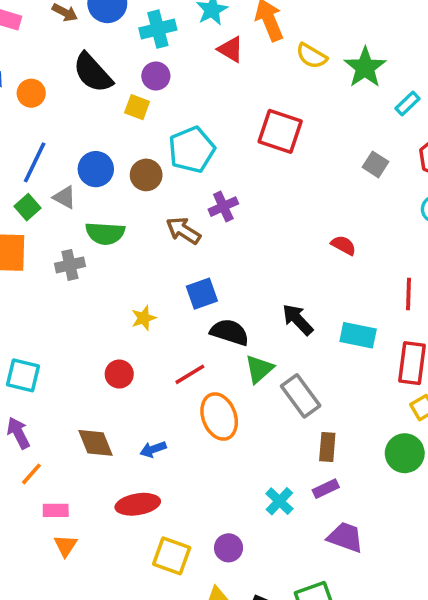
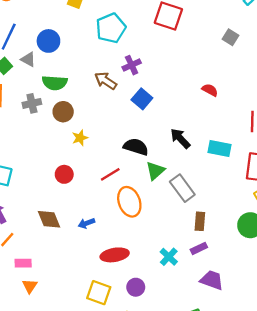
brown circle: (146, 175) -> (63, 112), moved
blue square: (202, 294) -> (142, 99), moved, turned -30
red ellipse: (138, 504) -> (115, 255), moved

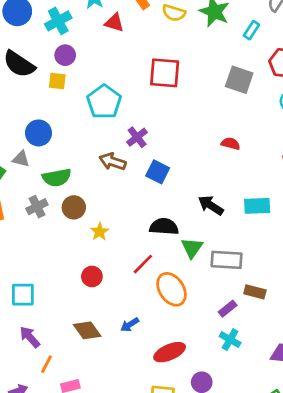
gray square: (230, 37) -> (239, 80), size x1.5
gray rectangle: (182, 188) -> (227, 260), turned -36
brown rectangle: (200, 221) -> (255, 292), turned -66
purple rectangle: (199, 248) -> (228, 309), moved

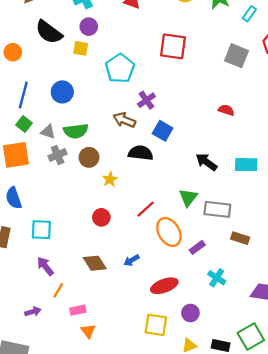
gray triangle: (21, 159) -> (48, 132), moved
black semicircle: (164, 227) -> (141, 153), moved
purple rectangle: (228, 309) -> (197, 247), moved

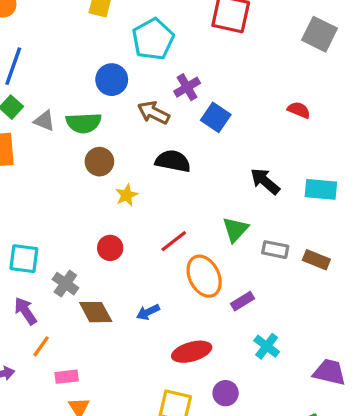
blue circle: (62, 92) -> (112, 80), moved
blue square: (163, 131) -> (216, 117), moved
gray cross: (58, 155) -> (65, 284), moved, turned -36
gray rectangle: (217, 209) -> (275, 250), size x0.7
brown rectangle: (240, 238) -> (316, 260), moved

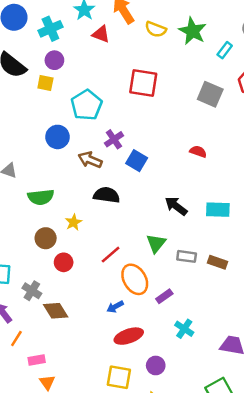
green semicircle: (84, 123) -> (41, 197), moved
brown circle: (99, 162) -> (46, 238), moved
blue arrow: (148, 312) -> (115, 307), moved

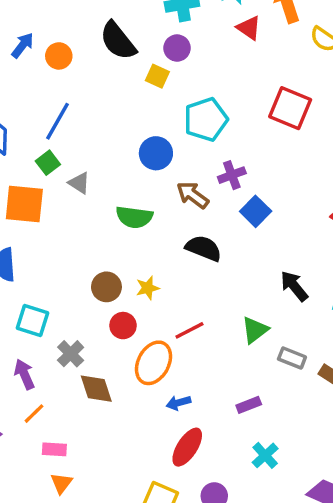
green semicircle: (41, 197) -> (134, 217), moved
yellow star: (74, 222) -> (148, 288), moved
orange ellipse: (135, 279) -> (153, 363), moved, turned 44
red ellipse: (129, 336) -> (187, 447), turned -52

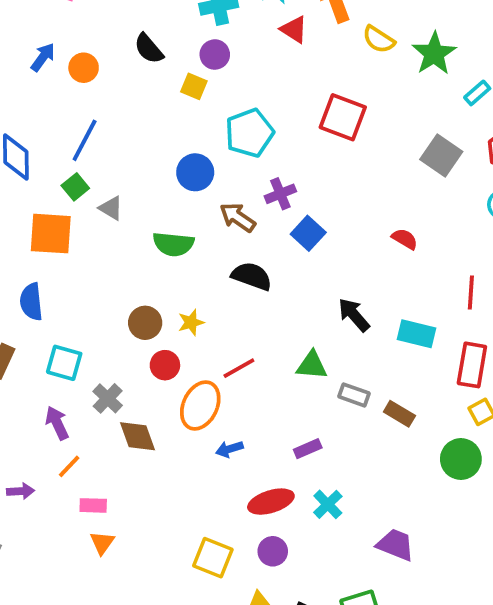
black semicircle: (118, 41) -> (149, 49), size x0.7
green triangle: (255, 330) -> (312, 365), turned 44
red ellipse: (187, 447) -> (271, 502), moved, turned 42

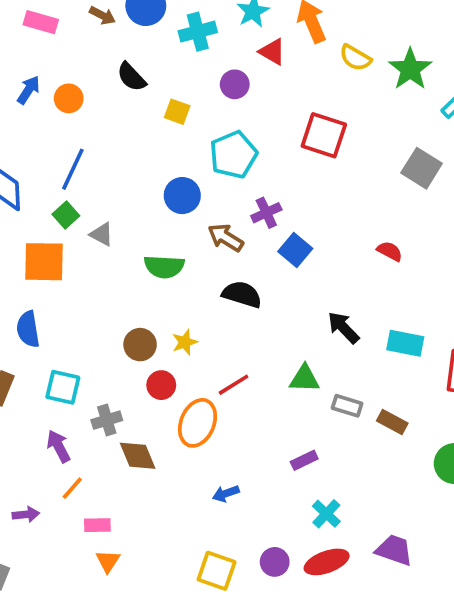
purple circle: (215, 54) -> (235, 84), moved
gray cross: (108, 398) -> (107, 420), turned 32
blue arrow: (229, 449) -> (226, 494), moved
red ellipse: (271, 502) -> (327, 562), moved

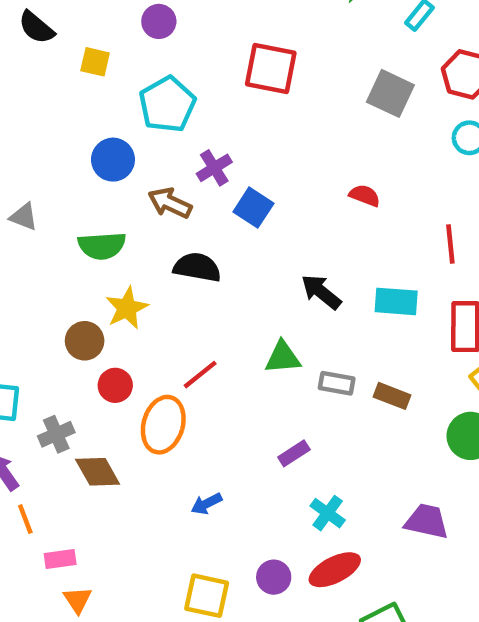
yellow star: (185, 342) -> (127, 308), moved, size x1.4
orange line: (72, 488) -> (25, 519), turned -55
purple trapezoid: (394, 550) -> (427, 521), moved

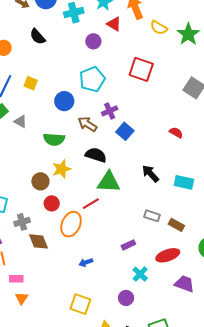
yellow square: (95, 62) -> (31, 83), moved
green triangle: (283, 357) -> (109, 182), moved, size x1.4
red ellipse: (335, 570) -> (168, 255), moved
purple circle: (274, 577) -> (126, 298), moved

